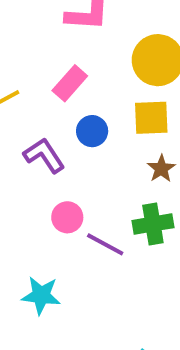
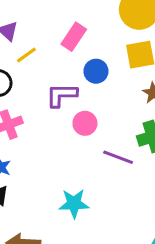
purple L-shape: (44, 155) -> (61, 95), turned -48
pink circle: (67, 217) -> (85, 123), moved

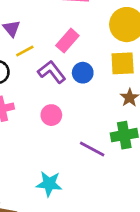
purple L-shape: (61, 95) -> (52, 72), moved, turned 44
pink circle: (85, 123) -> (51, 115), moved

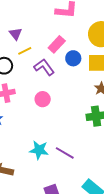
blue circle: (83, 73) -> (73, 58), moved
purple line: (92, 149) -> (65, 153), moved

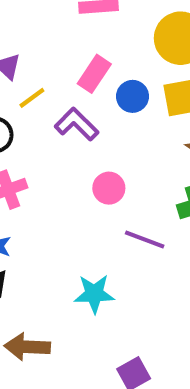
pink circle: (43, 99) -> (109, 188), moved
purple line: (65, 153) -> (145, 240), moved

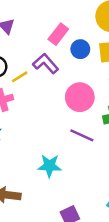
yellow line: (32, 98) -> (20, 77), moved
pink circle: (109, 188) -> (80, 97), moved, size x1.5

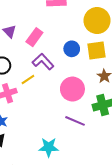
pink rectangle: (58, 34) -> (34, 37), moved
yellow line: (20, 77) -> (28, 79), moved

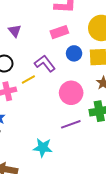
pink rectangle: (34, 37) -> (59, 32), moved, turned 30
purple line: (75, 121) -> (71, 124), turned -48

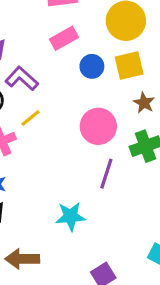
purple L-shape: (45, 63) -> (22, 79), moved
purple line: (71, 124) -> (106, 174), turned -42

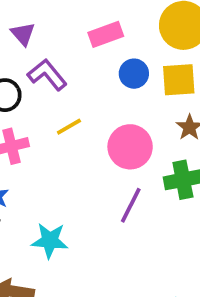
yellow line: (31, 118) -> (69, 127), moved
cyan star: (71, 216) -> (50, 241), moved

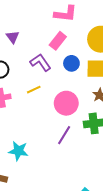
pink rectangle: (106, 34) -> (58, 41), turned -36
purple L-shape: (47, 75) -> (40, 62), moved

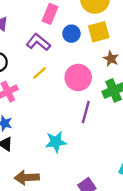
cyan star: (18, 151) -> (56, 142), moved

